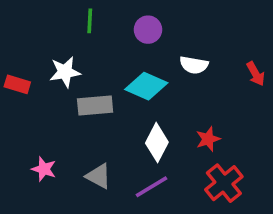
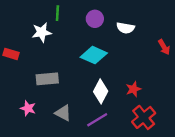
white semicircle: (194, 65) -> (125, 28), moved
white star: (65, 72) -> (42, 32), moved
gray rectangle: (95, 106) -> (47, 79), moved

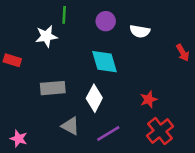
cyan diamond: (94, 55) -> (104, 62), turned 50
white diamond: (101, 91) -> (94, 98), moved
pink star: (28, 108) -> (19, 139), moved

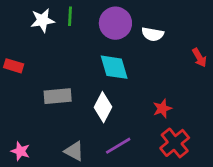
purple circle: (106, 21) -> (115, 23), size x1.5
white star: (46, 36) -> (42, 20), moved
gray triangle: (70, 126) -> (74, 151), moved

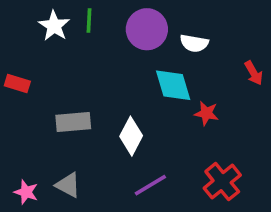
white star: (42, 20) -> (54, 26), turned -30
cyan diamond: (114, 67) -> (173, 85), moved
red star: (162, 109) -> (206, 113), moved, turned 30
gray triangle: (74, 151) -> (68, 185), moved

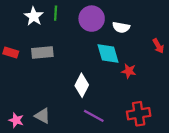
gray rectangle: (73, 122) -> (42, 52), moved
red cross: (222, 182) -> (139, 114), turned 30
purple line: (150, 185) -> (94, 116), turned 60

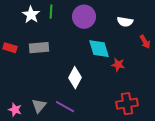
white semicircle: (121, 27) -> (125, 22), moved
gray triangle: (42, 116) -> (39, 106), turned 42
purple line: (94, 116) -> (65, 107), moved

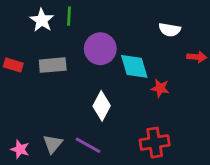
purple circle: (84, 17) -> (100, 49), moved
red arrow: (145, 42) -> (197, 57), turned -56
red cross: (127, 104) -> (155, 143), moved

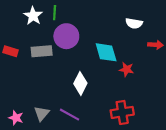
purple circle: (100, 49) -> (66, 36), moved

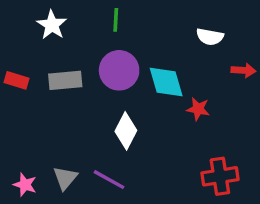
green line: (55, 13) -> (116, 20), moved
purple circle: (66, 36) -> (119, 70), moved
red cross: (122, 112) -> (220, 176), moved

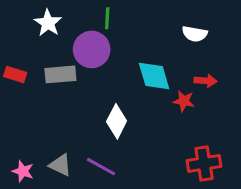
purple circle: (119, 70) -> (92, 49), moved
red arrow: (244, 70) -> (206, 81), moved
gray triangle: (65, 178) -> (60, 165), turned -45

